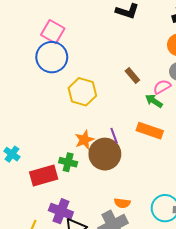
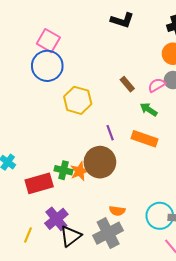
pink semicircle: (162, 87) -> (157, 85), moved
purple line: (114, 136) -> (110, 133), moved
orange star: (84, 140) -> (80, 171), moved
purple cross: (61, 211) -> (56, 219), turned 30

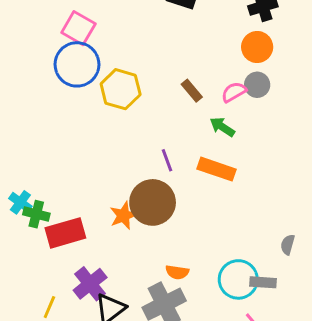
yellow hexagon: (78, 100) -> (121, 89), moved
green cross: (63, 170) -> (36, 214), moved

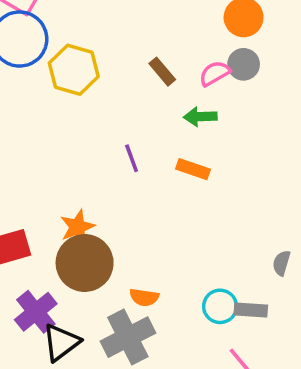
green arrow: (222, 127) -> (200, 117), turned -35
orange rectangle: (216, 169) -> (193, 169), size x0.7
brown circle: (153, 202) -> (85, 263), moved
cyan circle: (238, 279) -> (220, 306), size x0.7

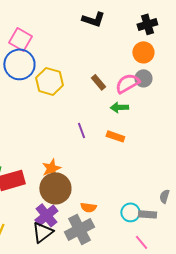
pink semicircle: (215, 73) -> (127, 83), size x1.4
gray semicircle: (281, 263) -> (164, 196), moved
purple cross: (36, 312) -> (46, 215), moved

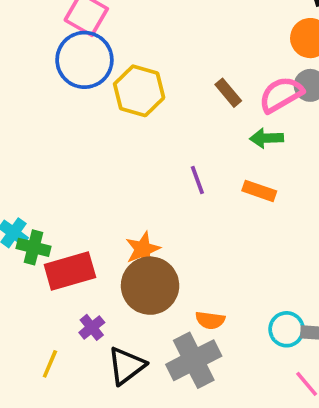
purple cross: (46, 215) -> (92, 327), moved, size x0.6

